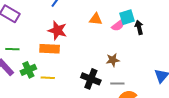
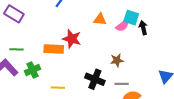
cyan square: (127, 17) -> (131, 18), turned 35
red star: (57, 30) -> (72, 39), moved
yellow line: (48, 78) -> (58, 88), moved

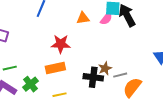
black arrow: (143, 28) -> (127, 15), size x1.6
orange rectangle: (54, 49) -> (55, 68), moved
brown star: (117, 60) -> (105, 68), moved

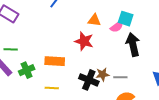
black arrow: (127, 15) -> (133, 44), moved
red star: (61, 44) -> (84, 41), moved
gray line: (120, 75) -> (120, 77), moved

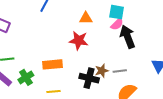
pink semicircle: (117, 27) -> (117, 24), moved

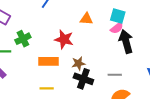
red star: (79, 40) -> (64, 39), moved
brown star: (102, 71) -> (78, 63), moved
green cross: (26, 77) -> (23, 39), moved

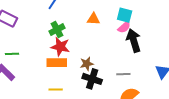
green cross: (23, 39) -> (57, 30), moved
red star: (64, 39) -> (60, 47), moved

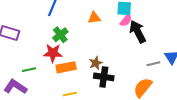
red star: (60, 47) -> (53, 53), moved
green line: (12, 54) -> (29, 70), moved
gray line: (123, 74) -> (153, 64), moved

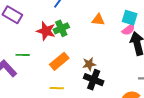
red star: (53, 53) -> (46, 31), moved
orange rectangle: (66, 67) -> (59, 61), turned -42

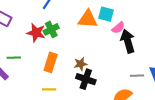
cyan square: (130, 18) -> (106, 14), moved
orange triangle: (98, 20) -> (88, 19), size x1.5
orange rectangle: (59, 61) -> (51, 62), turned -30

